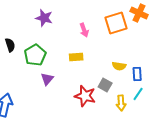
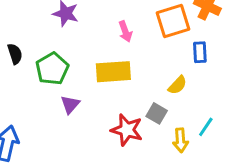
yellow rectangle: (76, 57) -> (113, 72), size x1.6
yellow semicircle: (119, 66) -> (177, 85), turned -56
blue rectangle: (137, 74) -> (200, 52), moved

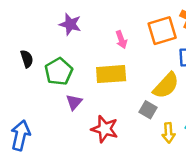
yellow semicircle: (177, 85) -> (166, 86), size x1.6
red star: (127, 130) -> (105, 129), moved

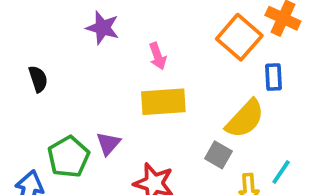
orange square: (162, 31) -> (239, 37), turned -32
pink arrow: (121, 40) -> (158, 56), moved
green pentagon: (59, 72) -> (68, 157), moved

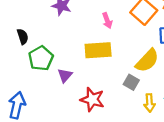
pink arrow: (158, 56) -> (107, 21), moved
green pentagon: (68, 157) -> (41, 58), moved

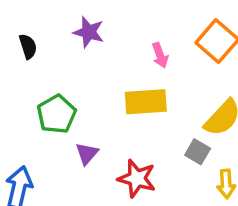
black semicircle: (23, 37) -> (28, 46), moved
purple triangle: (65, 75) -> (87, 154), moved

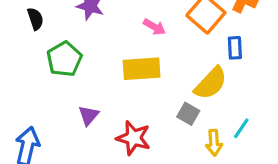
pink arrow: (160, 55) -> (154, 27), turned -40
green pentagon: (57, 114) -> (64, 59), moved

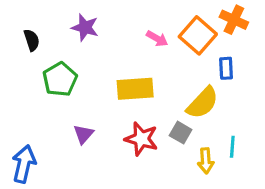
pink arrow: (154, 27) -> (157, 39), moved
cyan line: (241, 128) -> (232, 147), turned -30
red star: (134, 138) -> (141, 139), moved

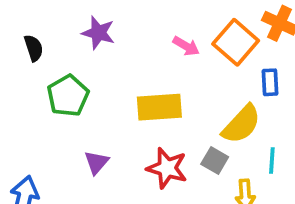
cyan line: (232, 147) -> (272, 160), moved

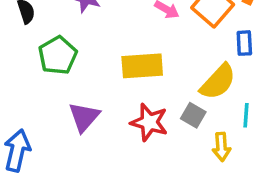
purple triangle: (97, 162) -> (84, 117), size x1.4

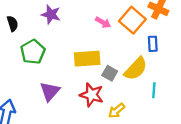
gray square: (193, 115) -> (110, 73), moved
yellow arrow: (221, 147) -> (117, 111), moved, turned 54

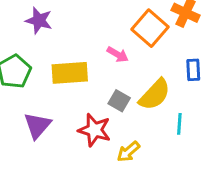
pink arrow: (103, 22) -> (118, 54), moved
blue rectangle: (153, 44) -> (193, 70), moved
yellow rectangle: (87, 59) -> (70, 73), moved

